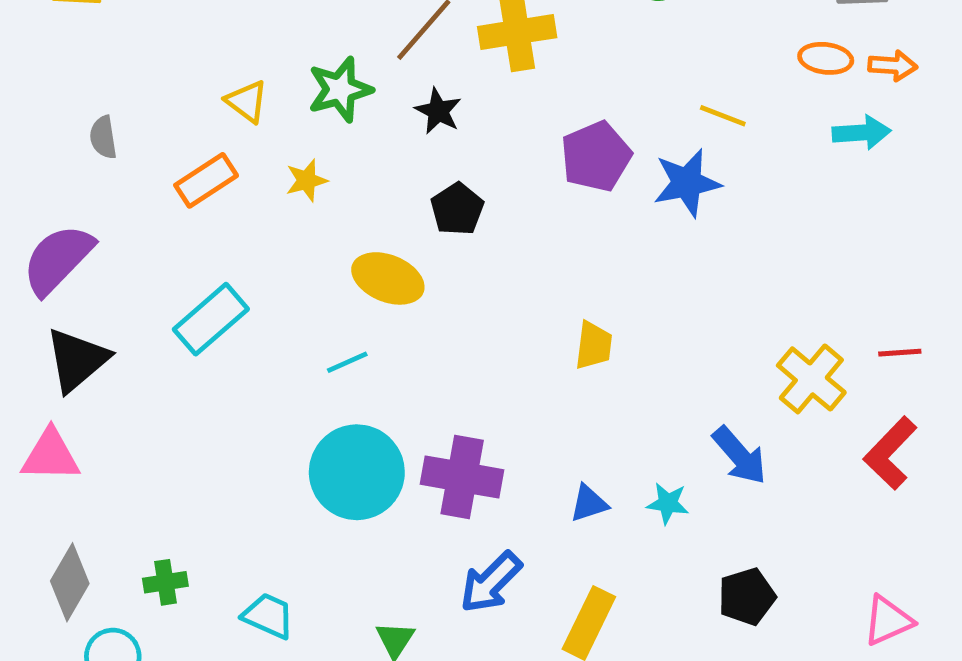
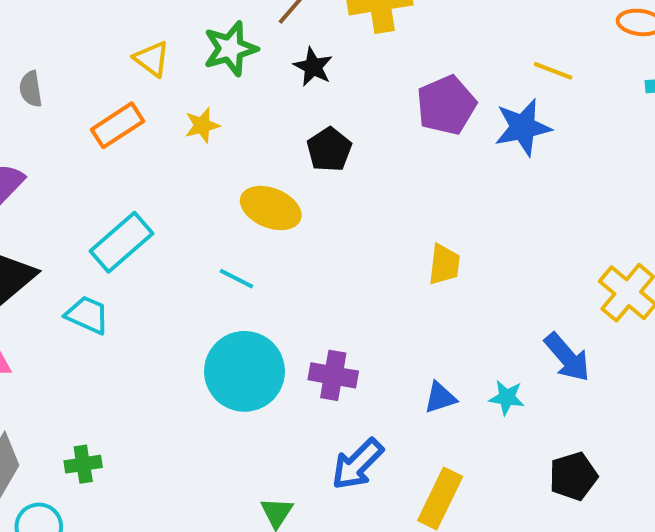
cyan line: (347, 362) -> (236, 279), turned 51
purple cross: (462, 477) -> (333, 375), size x0.7
cyan trapezoid: (268, 616) -> (87, 315), moved

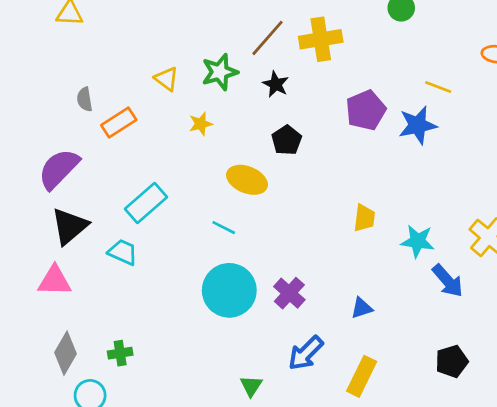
orange rectangle: (117, 125) -> (119, 122), moved
purple cross: (333, 375) -> (289, 293), turned 32
cyan star: (507, 398) -> (418, 241), moved, size x1.4

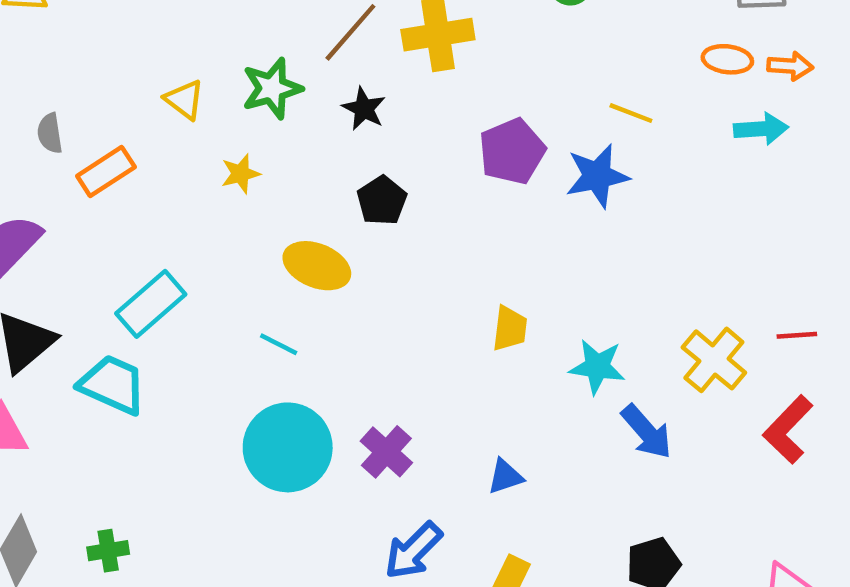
cyan trapezoid: (123, 252) -> (113, 385), size x1.4

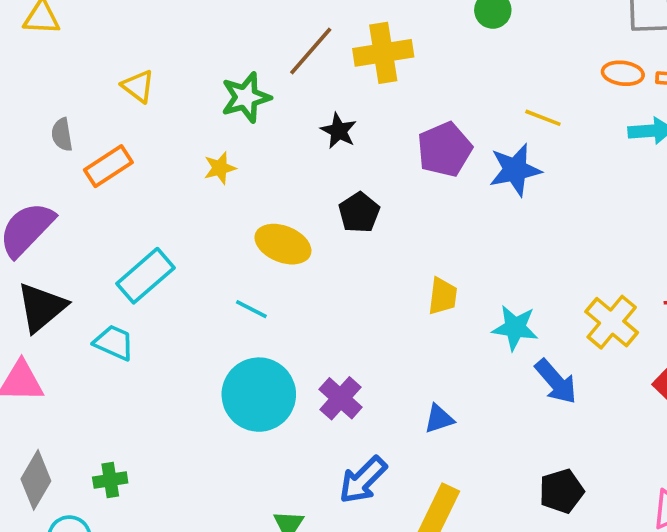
yellow triangle: (184, 100) -> (138, 86), moved
black star: (364, 109) -> (339, 131), moved
black pentagon: (382, 201) -> (359, 213), moved
cyan trapezoid: (113, 385) -> (114, 343), size x0.7

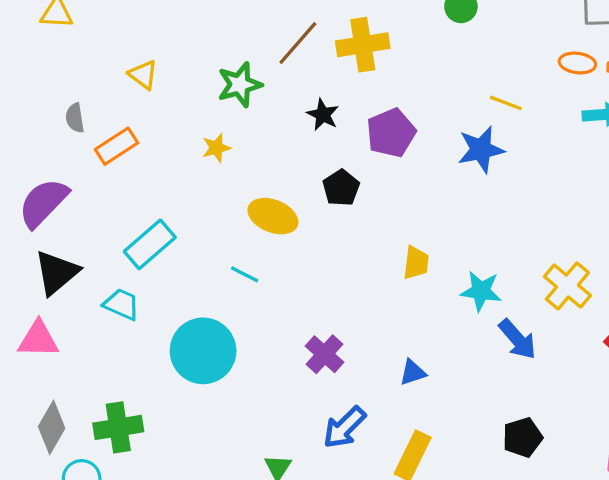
purple pentagon: (445, 149) -> (391, 133), moved
cyan circle: (259, 395) -> (203, 351), moved
green cross: (110, 480) -> (118, 427), size x1.6

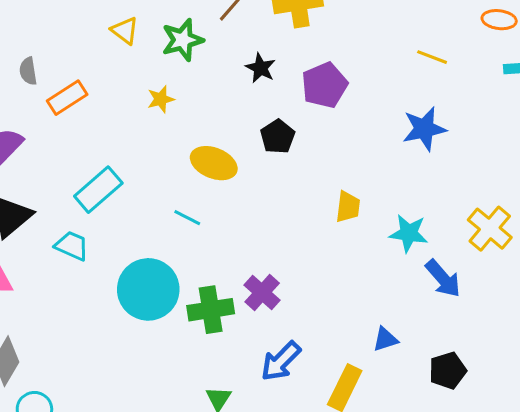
yellow triangle: (143, 75) -> (125, 31), moved
blue star: (481, 150) -> (424, 129), moved
blue triangle: (413, 372) -> (385, 339), moved
green cross: (118, 427) -> (211, 310), moved

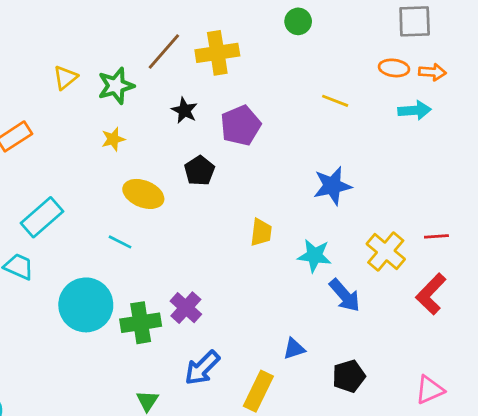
yellow triangle: (125, 31) -> (65, 78), turned 44
yellow star: (161, 99) -> (113, 139), moved
blue star: (424, 129) -> (332, 186), moved

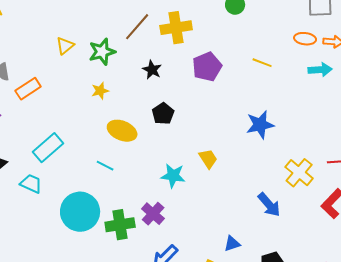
purple pentagon: (241, 125) -> (207, 67), moved
yellow trapezoid: (261, 232) -> (208, 159), turned -40
cyan star: (315, 256) -> (173, 176), moved

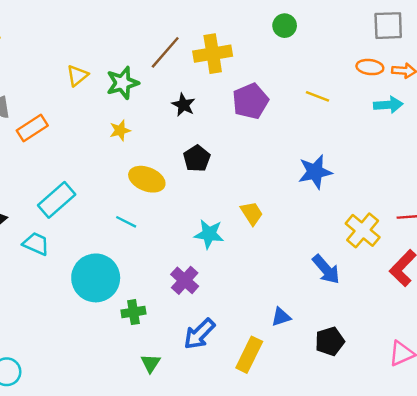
green cross: (120, 225) -> (133, 312), moved, size x0.7

